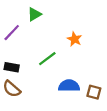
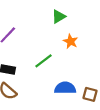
green triangle: (34, 14) -> (59, 16), moved

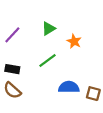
green triangle: (59, 16) -> (49, 29), moved

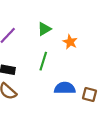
green line: (48, 61) -> (43, 61), turned -36

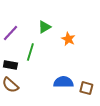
green line: (43, 61) -> (30, 52), moved

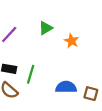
green line: (30, 52) -> (31, 74), moved

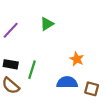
orange star: (71, 41) -> (77, 59), moved

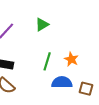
green line: (32, 70) -> (47, 61), moved

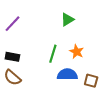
green triangle: (42, 25) -> (67, 20), moved

